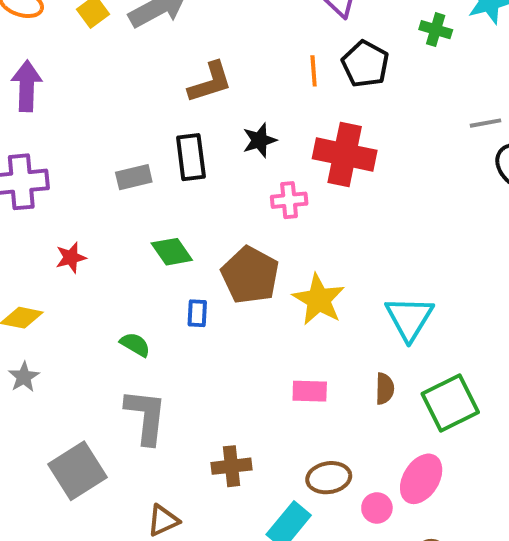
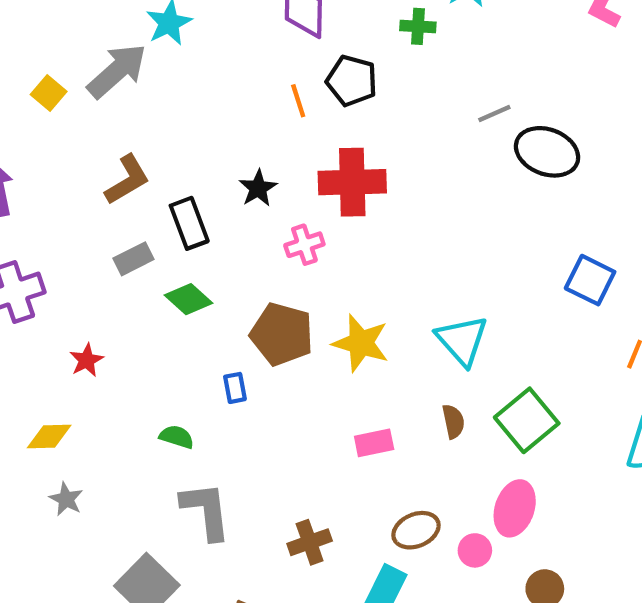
brown L-shape: (210, 82) -> (127, 180), moved
green diamond: (172, 252) -> (189, 299), moved

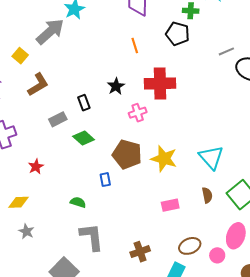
black pentagon: (352, 81) -> (178, 34), moved
yellow square: (49, 93) -> (20, 56), moved
brown L-shape: (127, 180) -> (38, 85), moved
black rectangle: (189, 223) -> (84, 103), size x0.7

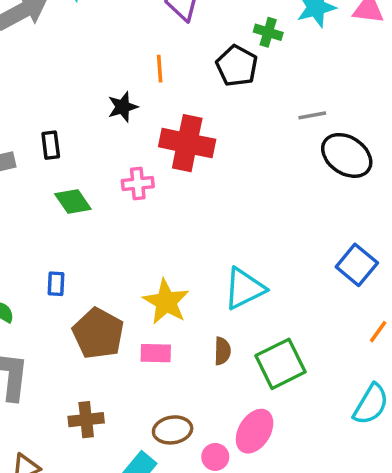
black star: (116, 86) -> (123, 107), moved
green diamond: (84, 138) -> (73, 202), moved
brown pentagon: (127, 154) -> (98, 333), moved
cyan triangle: (211, 157) -> (244, 289), turned 32
yellow star: (164, 159) -> (166, 302), moved

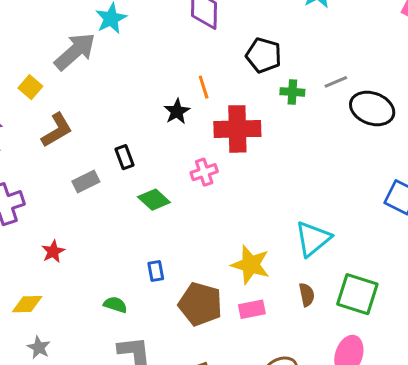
green cross: (268, 32) -> (292, 92), moved
orange line: (160, 69) -> (204, 87), moved
green square: (280, 364) -> (357, 294), turned -33

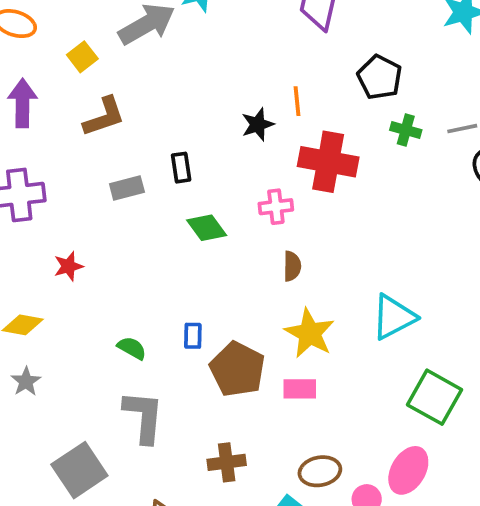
blue rectangle: (156, 271) -> (193, 336), moved
brown semicircle: (307, 295) -> (292, 266), moved

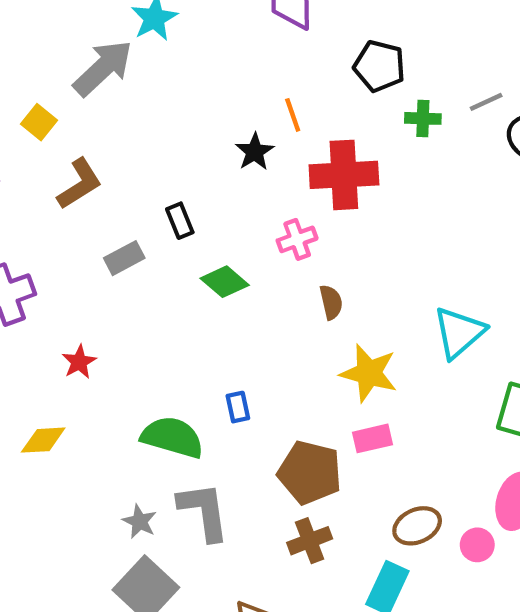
green semicircle: (132, 348) -> (172, 437), size x1.8
brown pentagon: (237, 369) -> (310, 473), moved
gray star: (26, 381) -> (140, 521), moved

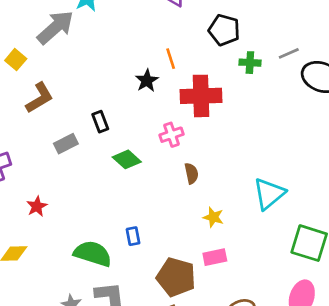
yellow star: (369, 373) -> (213, 217), size x0.6

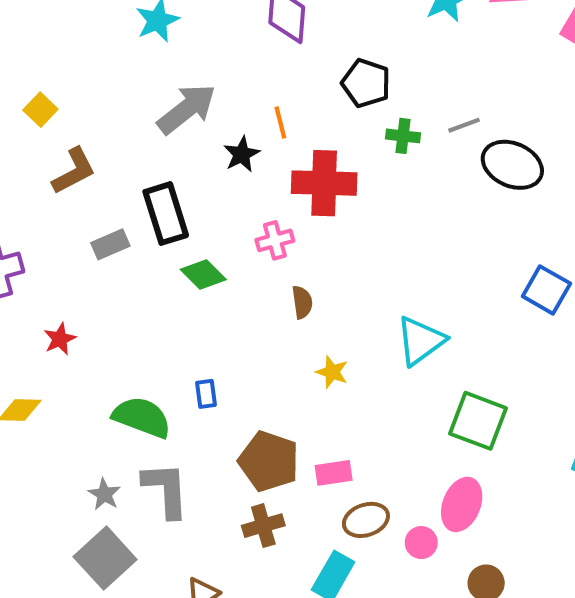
gray arrow: (55, 27) -> (187, 109), moved
black rectangle: (100, 122) -> (166, 214), size x1.8
pink rectangle: (215, 257) -> (334, 473), moved

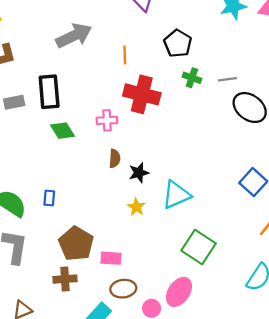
black star: (242, 154) -> (139, 173), moved
yellow star: (332, 372) -> (136, 207), moved

